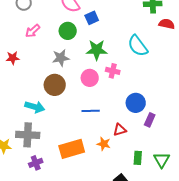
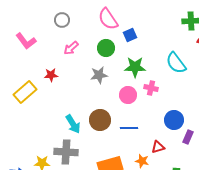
brown circle: (55, 85) -> (100, 120), moved
cyan arrow: (35, 107) -> (73, 124), turned 42

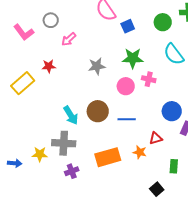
gray circle: (62, 20) -> (51, 20), moved
green circle: (106, 48) -> (163, 22), moved

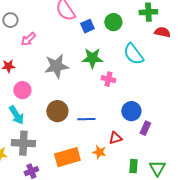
green circle: (163, 22) -> (113, 22), moved
gray star: (97, 66) -> (56, 66), size x1.4
pink circle: (126, 86) -> (22, 90), moved
cyan arrow: (71, 115) -> (16, 115), moved

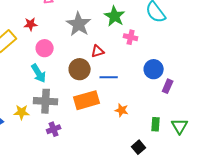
green star: (92, 58) -> (115, 16), turned 30
gray star: (56, 66) -> (79, 24), turned -30
red triangle: (115, 138) -> (98, 51), moved
orange rectangle: (67, 157) -> (87, 100), moved

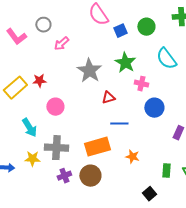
red star: (31, 24) -> (39, 81), moved
pink circle: (45, 48) -> (55, 107), moved
brown circle: (80, 69) -> (90, 176), moved
blue circle: (154, 69) -> (154, 108), moved
cyan arrow: (39, 73) -> (29, 128), moved

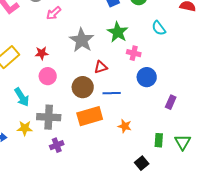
cyan semicircle: (166, 59) -> (159, 28), size x0.7
red star: (39, 81) -> (42, 53), moved
brown circle: (90, 176) -> (83, 87), moved

